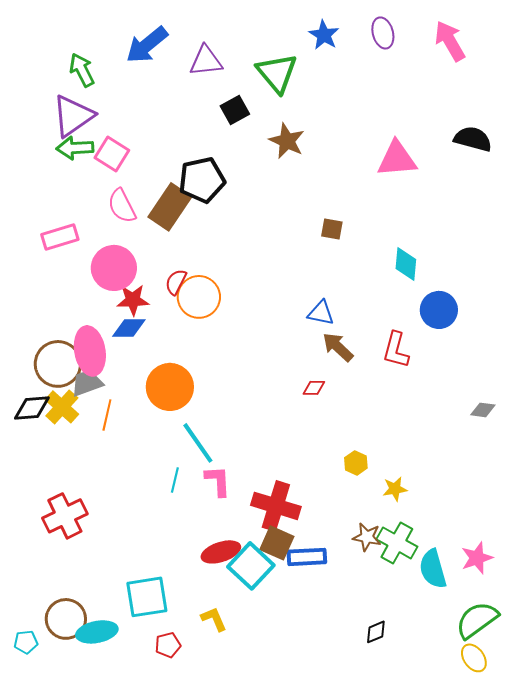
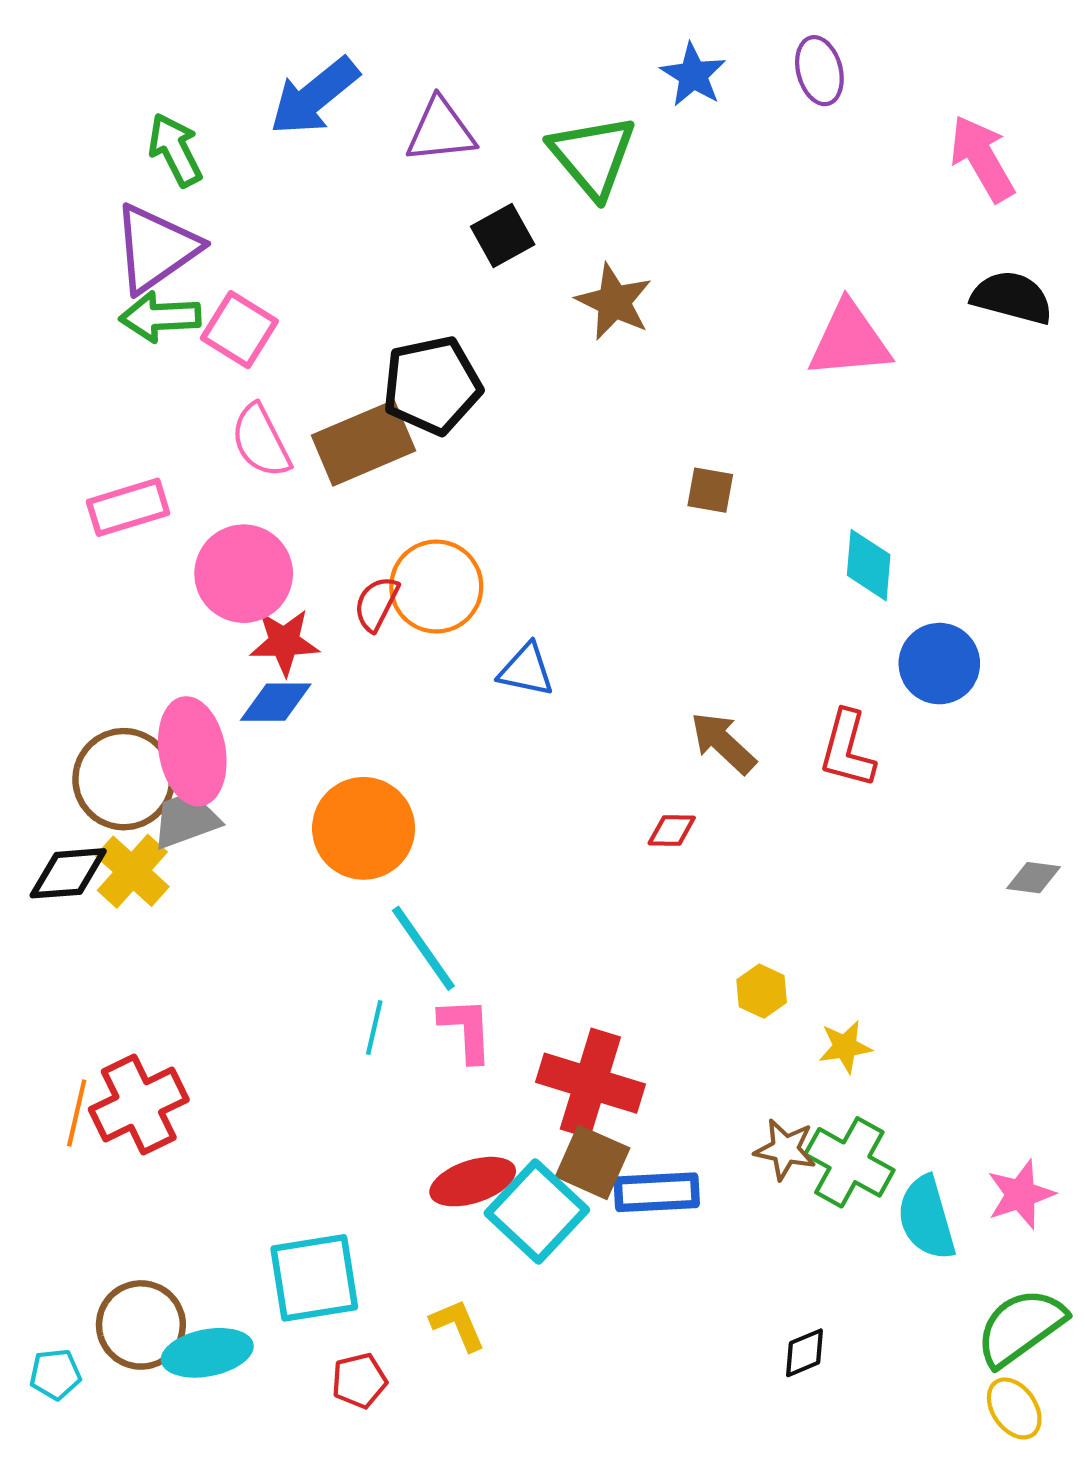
pink arrow: (450, 41) -> (982, 158), moved
brown rectangle: (170, 207) -> (364, 443), turned 33
orange circle: (199, 297) -> (436, 587), moved
blue triangle: (321, 313) -> (526, 670), moved
orange line: (107, 415) -> (77, 1113), moved

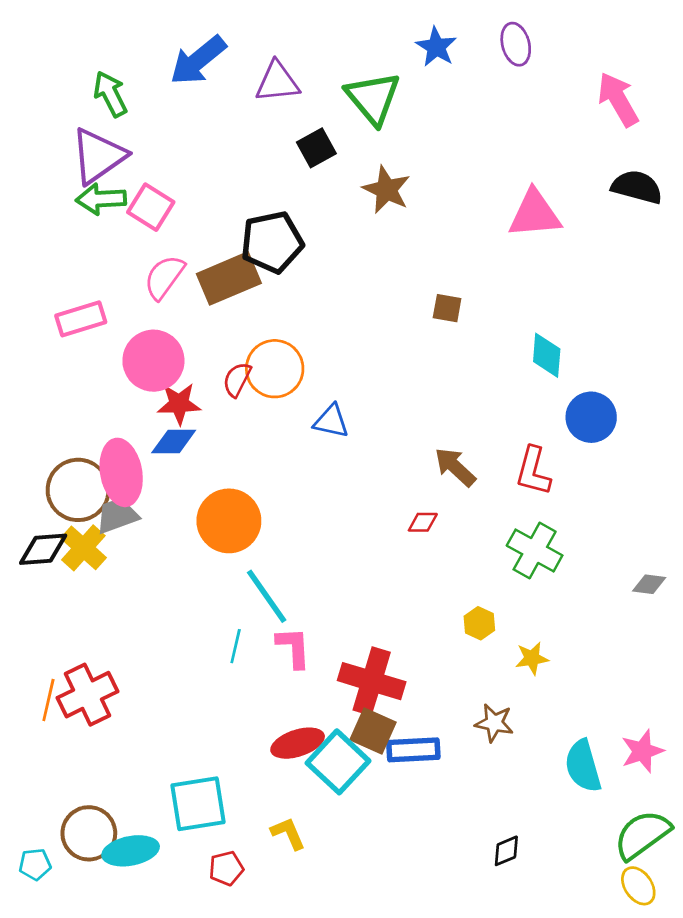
pink semicircle: (261, 441) -> (164, 277), turned 63
gray diamond: (1033, 878) -> (649, 584), moved
green cross: (849, 1162) -> (535, 551), moved

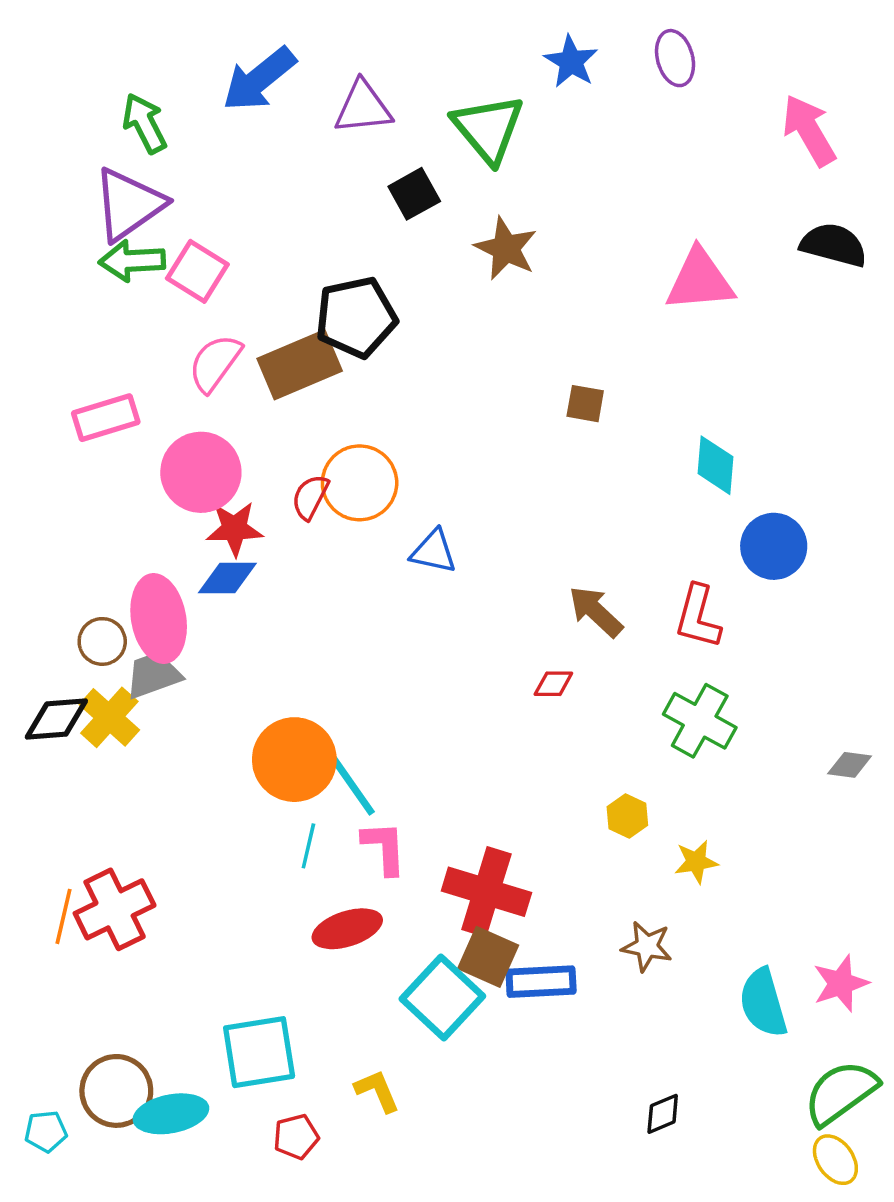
brown circle: (78, 490) -> (102, 641), size x0.6
orange circle: (229, 521) -> (294, 760), moved
red ellipse: (298, 743) -> (347, 929), moved

